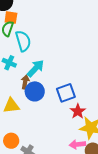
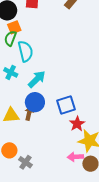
orange square: (11, 18) -> (14, 27), turned -32
brown arrow: (25, 82) -> (29, 113), moved

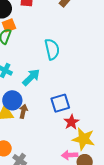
cyan semicircle: (25, 51) -> (52, 49), moved
blue circle: (35, 102) -> (12, 100), moved

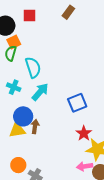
cyan semicircle: (52, 49) -> (33, 67), moved
blue square: (60, 103) -> (77, 103), moved

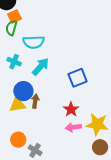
cyan semicircle: (33, 67) -> (34, 42), turned 105
red star: (84, 133) -> (71, 109), moved
pink arrow: (85, 166) -> (73, 127), moved

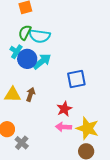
green semicircle: (11, 28) -> (25, 32), moved
blue circle: (23, 91) -> (27, 59), moved

